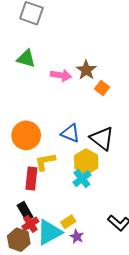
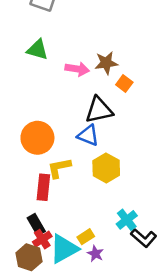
brown star: (86, 70) -> (106, 63), turned 30
black triangle: (102, 139) -> (99, 110), moved, turned -50
cyan cross: (82, 179) -> (127, 220), moved

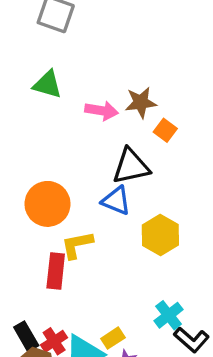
yellow hexagon: (106, 168) -> (160, 235), moved
black rectangle: (36, 225) -> (26, 336), moved

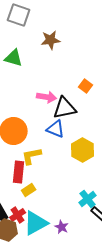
brown star: (141, 102) -> (51, 40), moved
pink arrow: (101, 111) -> (47, 97), moved
yellow rectangle: (113, 338) -> (29, 190), moved

